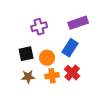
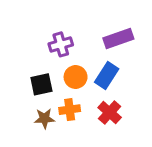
orange circle: (47, 58) -> (76, 77), moved
orange cross: (52, 76) -> (70, 110), moved

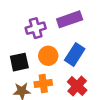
purple rectangle: (118, 38) -> (70, 19), moved

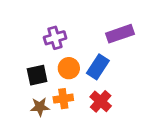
purple rectangle: (70, 19) -> (120, 34), moved

